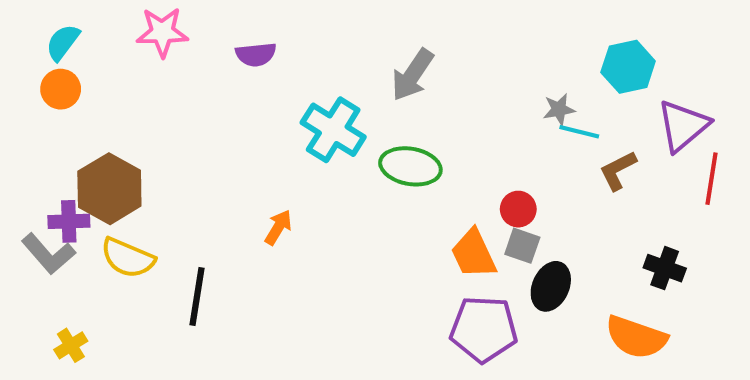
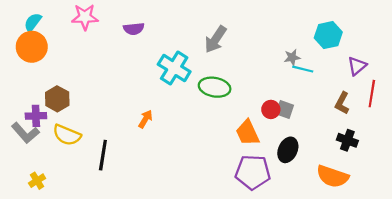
orange circle: (61, 89) -> (32, 47), size x1.5
purple triangle: (683, 126) -> (357, 66), size x0.7
brown L-shape: (618, 170) -> (342, 103), moved, turned -35
brown hexagon: (109, 189) -> (57, 99), size x0.7
gray square: (522, 246) -> (285, 109), moved

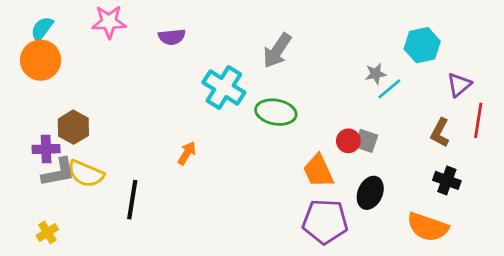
cyan line: (303, 69) -> (389, 89), turned -54
gray L-shape: (25, 133) -> (58, 172), moved, turned -60

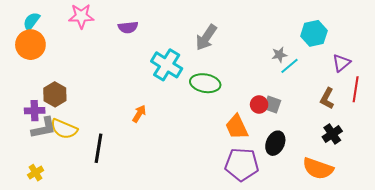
black cross: (447, 180) -> (332, 134), turned 36

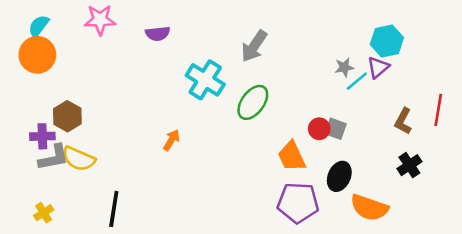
purple triangle: (341, 63) -> (378, 67), moved
green ellipse: (205, 83) -> (253, 102), turned -64
black line: (99, 148) -> (114, 209), moved
orange semicircle: (318, 169) -> (369, 208), moved

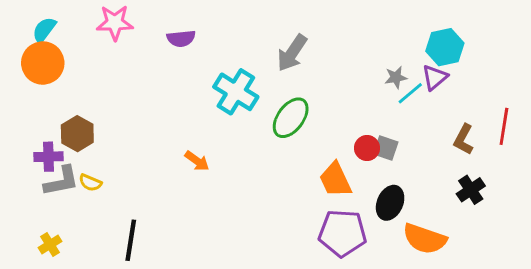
orange arrow: (171, 140) -> (197, 161), turned 95
yellow semicircle: (79, 159) -> (90, 183), size x0.6

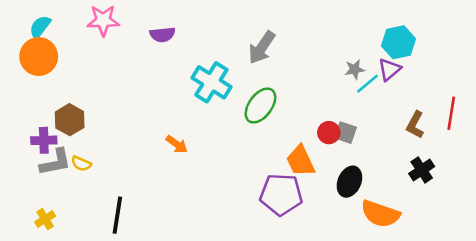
purple pentagon: (342, 233) -> (281, 194), moved

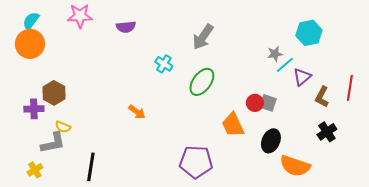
purple triangle: (389, 69) -> (302, 77), moved
cyan cross: (211, 82) -> (164, 64), size x0.6
gray L-shape: (55, 162) -> (53, 143), moved
purple pentagon: (281, 194) -> (196, 162), moved

